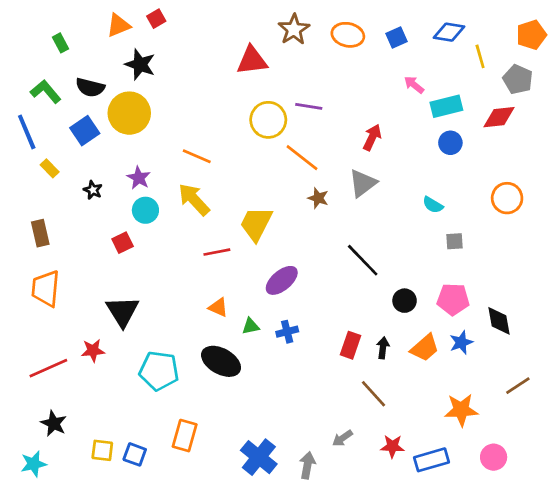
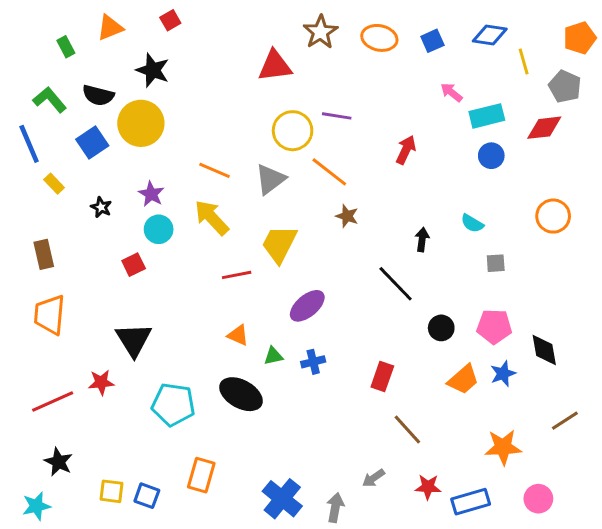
orange triangle: (118, 25) -> (110, 28), moved
gray triangle: (363, 183) -> (270, 179), moved
black arrow: (383, 348) -> (422, 240), moved

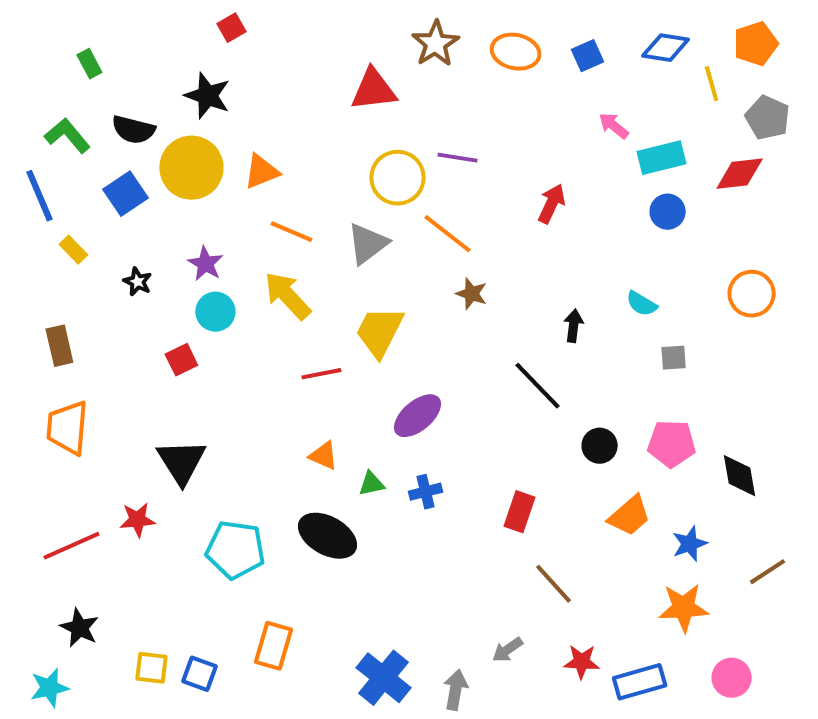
orange triangle: (110, 28) -> (261, 172), moved
orange pentagon: (580, 38) -> (756, 44), moved
blue star: (503, 374) -> (690, 544), moved

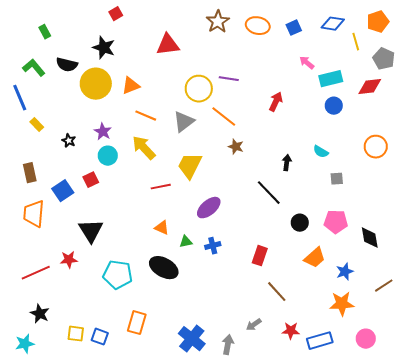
red triangle: (373, 90) -> (168, 45), moved
blue square: (125, 194) -> (63, 191), moved

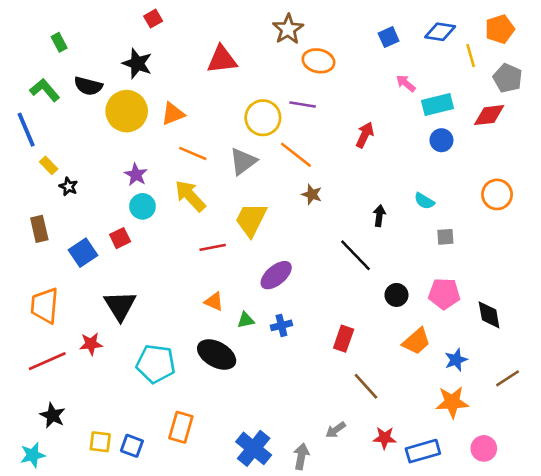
orange ellipse: (258, 26) -> (318, 61), moved
black star: (69, 141) -> (68, 187), moved
orange trapezoid: (34, 214) -> (45, 306), moved

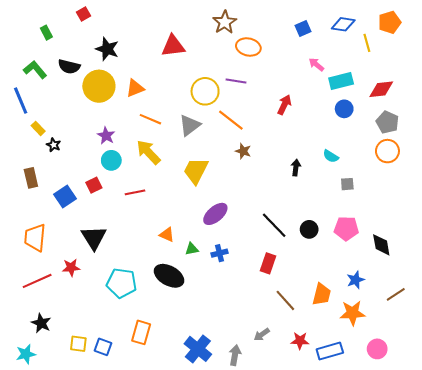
red square: (153, 19) -> (83, 14), moved
gray pentagon: (508, 78) -> (387, 122), moved
red line: (213, 247) -> (135, 192), moved
black line: (355, 255) -> (274, 225), moved
orange trapezoid: (416, 341) -> (322, 294), moved, turned -35

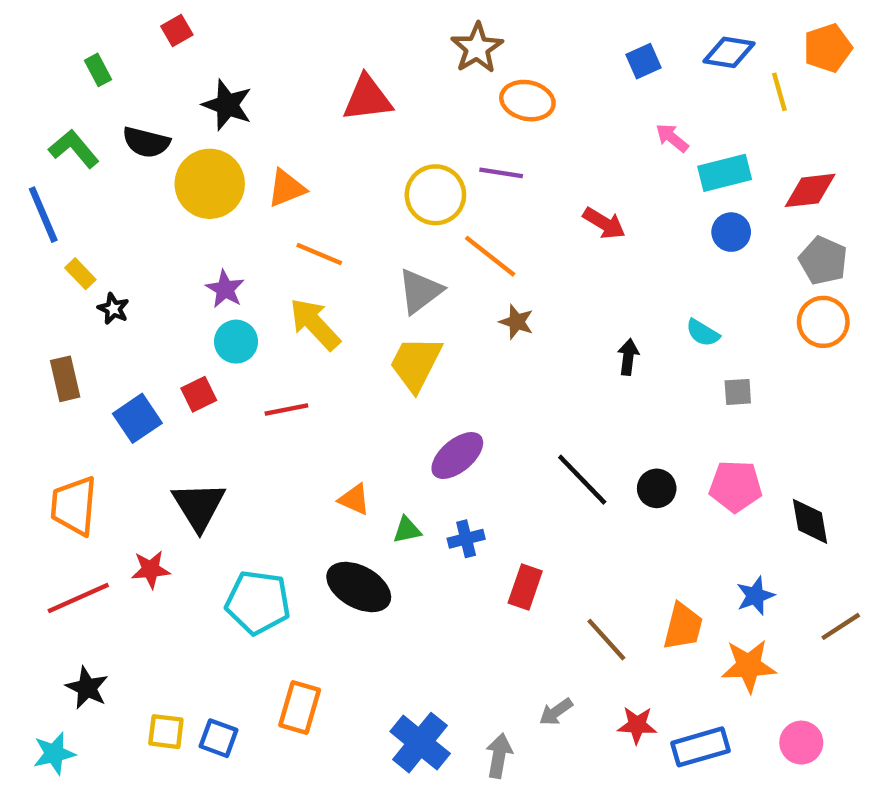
red arrow: (284, 105) -> (604, 223), turned 96
gray triangle: (190, 125) -> (420, 291), moved
red rectangle: (268, 263) -> (525, 587), moved

